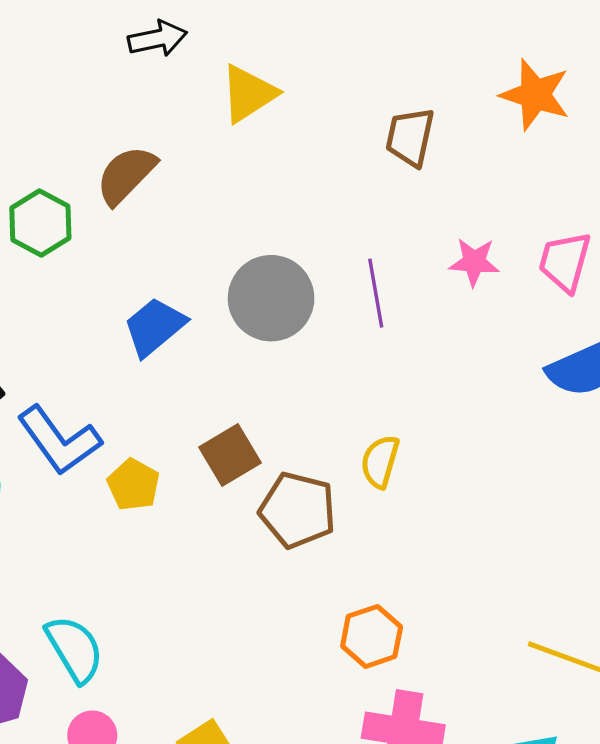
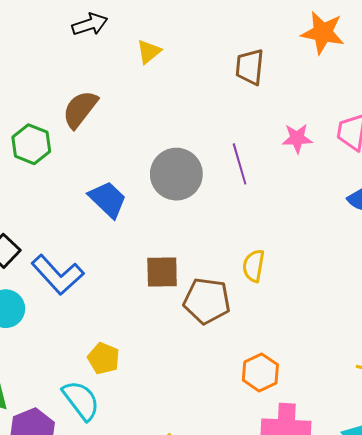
yellow triangle: (249, 94) -> (149, 52), size x0.7
blue trapezoid: (155, 327) -> (108, 199), turned 90
brown square: (230, 455) -> (162, 272), turned 36
yellow pentagon: (133, 485) -> (104, 358), moved

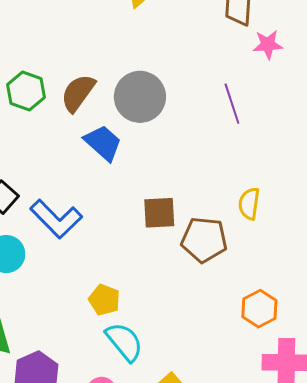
brown semicircle: (80, 109) -> (78, 93), moved
pink star: (297, 138) -> (268, 45), moved
gray circle: (176, 174) -> (140, 97), moved
cyan semicircle: (81, 400) -> (124, 342), moved

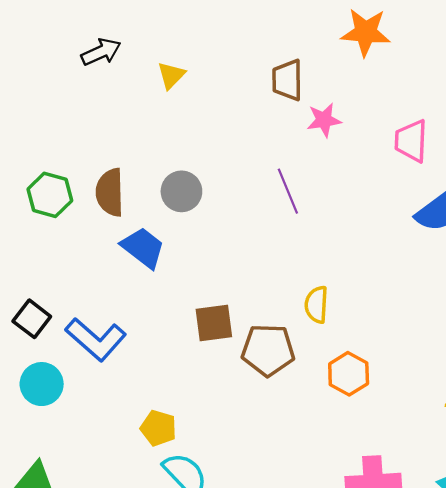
brown semicircle: (78, 93) -> (110, 192), turned -33
gray circle: (140, 97) -> (181, 191), size x0.7
orange hexagon: (259, 309) -> (349, 374), moved

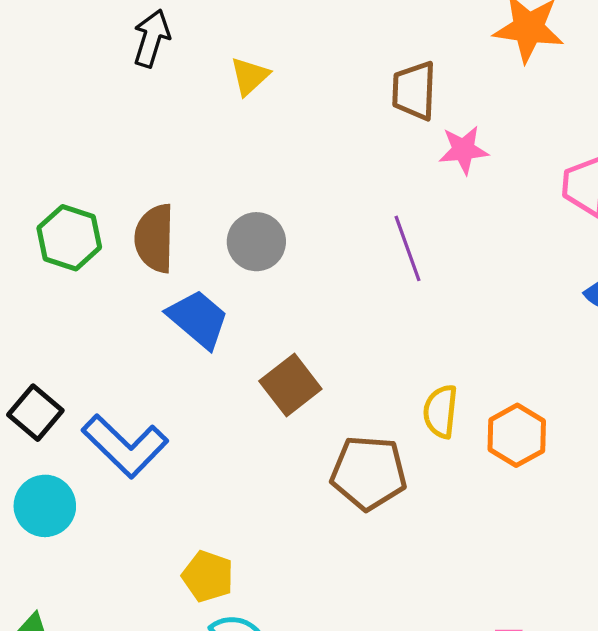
black arrow: (101, 52) -> (152, 38), turned -51
brown square: (214, 323) -> (290, 385), moved, turned -33
orange hexagon: (349, 374) -> (517, 435), moved

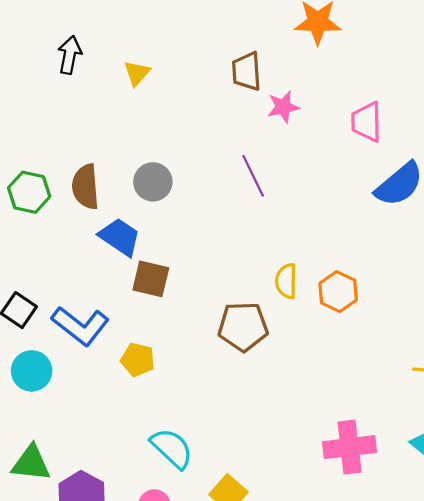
brown square: (290, 385) -> (151, 279), moved, turned -33
yellow pentagon: (208, 576) -> (138, 360), moved

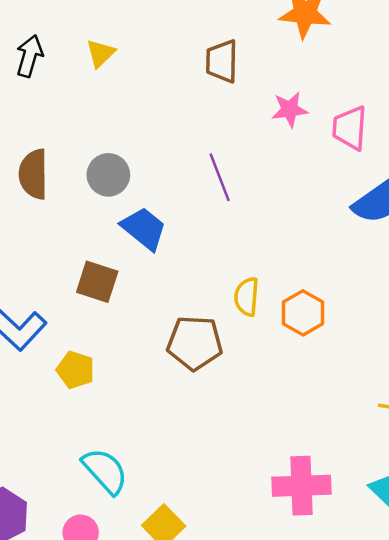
black arrow: (70, 55) -> (29, 56), moved
pink star: (283, 107) -> (290, 109), moved
blue trapezoid: (120, 237) -> (144, 228), moved

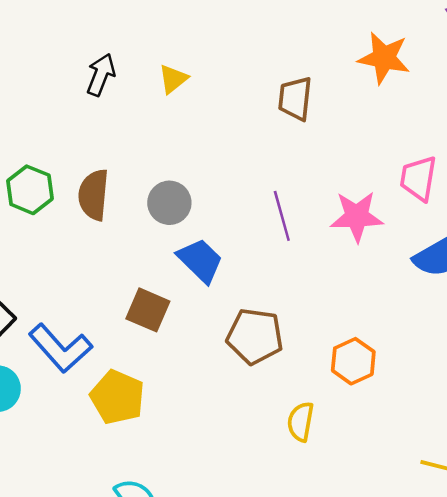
pink star: (290, 109) -> (357, 216), moved, size x1.4
yellow semicircle: (247, 297) -> (301, 422), moved
brown pentagon: (195, 343) -> (255, 336), moved
yellow pentagon: (75, 370) -> (117, 397), size x1.4

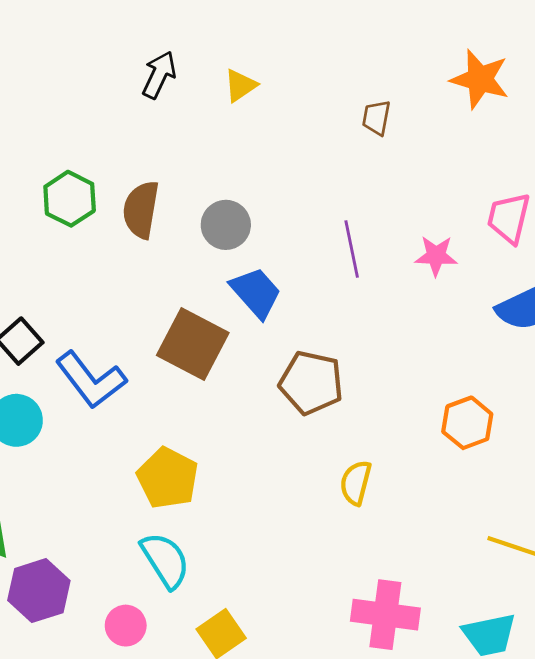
brown trapezoid: (295, 99) -> (376, 118), size x0.7
pink star: (357, 216) -> (436, 256), size x0.7
brown square: (148, 310) -> (193, 344), size x1.4
orange hexagon: (353, 361) -> (467, 423), moved
yellow pentagon: (117, 397) -> (168, 478), moved

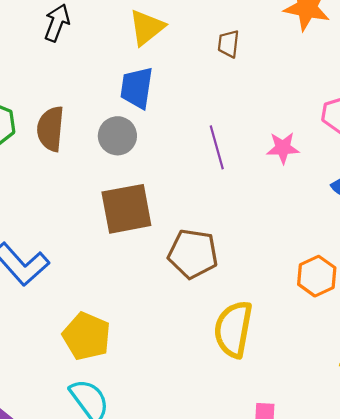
yellow triangle: (240, 85) -> (147, 27), moved, size x1.4
blue trapezoid: (256, 293) -> (137, 88), moved, turned -126
brown square: (193, 344) -> (126, 209), moved, turned -34
yellow semicircle: (356, 483) -> (233, 329), size x1.6

